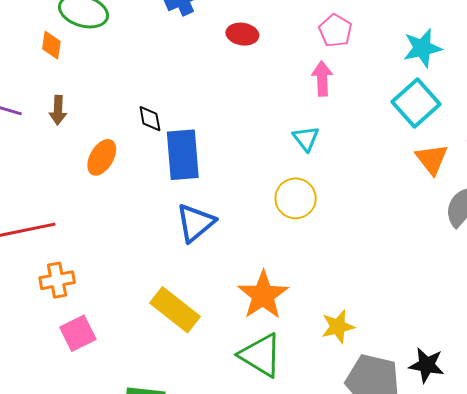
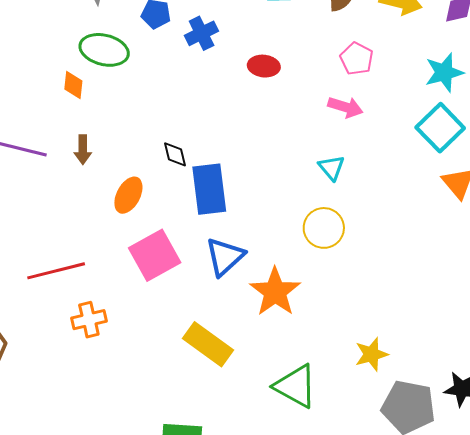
pink arrow: (322, 79) -> (345, 107), turned 112
orange star: (263, 295) -> (275, 292), moved
pink square: (78, 333) -> (155, 255), moved, size x1.4

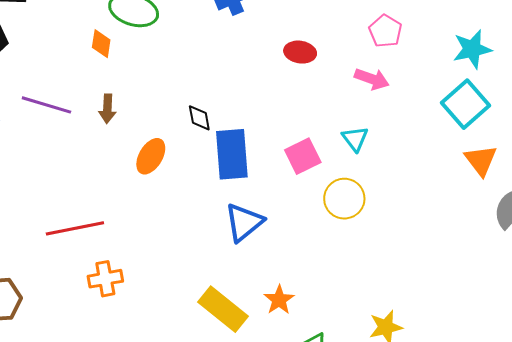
red ellipse: (264, 66) -> (300, 52), moved
pink square: (155, 255) -> (303, 156), moved, size x0.7
orange star: (275, 292) -> (279, 300), moved, size x0.6

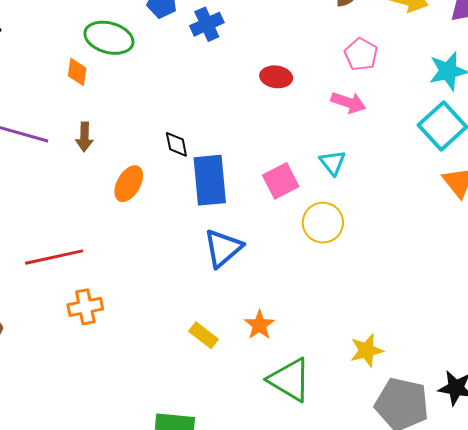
yellow rectangle: (223, 309) -> (203, 335), size x0.6

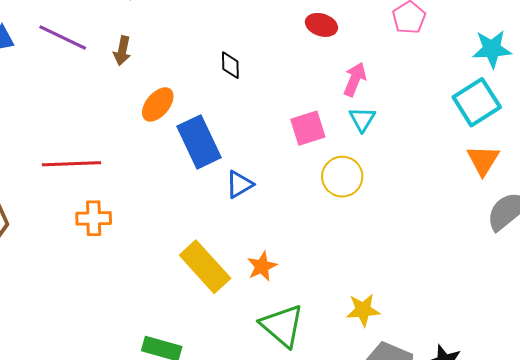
pink arrow: (348, 102) -> (355, 79), moved, turned -96
black diamond: (176, 144) -> (230, 65), moved
blue rectangle: (210, 180) -> (199, 142), moved, turned -30
blue triangle: (223, 248) -> (239, 184), size x0.7
yellow rectangle: (203, 335) -> (205, 267), size x1.8

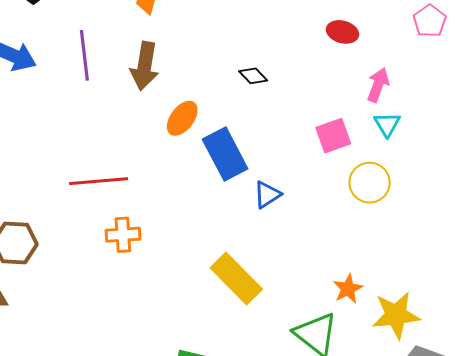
purple line: (63, 37) -> (84, 55), turned 60
brown arrow: (122, 51) -> (145, 66), size x1.6
black diamond: (230, 65) -> (253, 76), turned -40
orange star: (262, 266) -> (348, 289), moved
yellow star: (363, 310) -> (396, 315), size x1.4

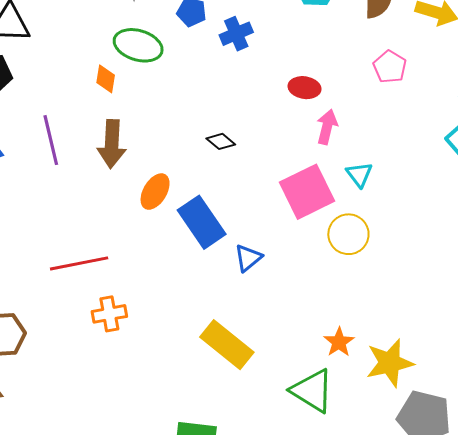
pink arrow: (378, 85) -> (327, 127), moved
pink square: (333, 136) -> (307, 192), size x1.5

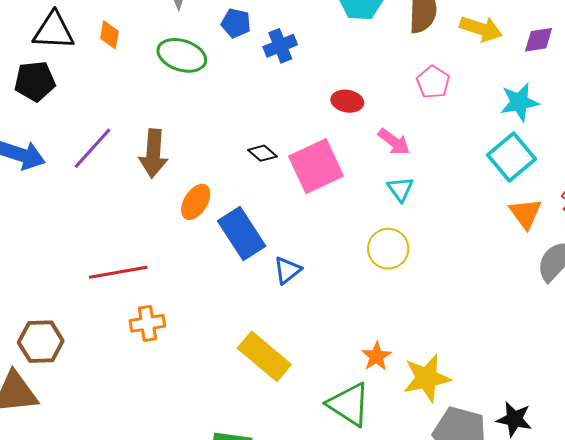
orange diamond: (106, 79) -> (109, 35), moved
pink arrow: (327, 127) -> (394, 142), moved, turned 112
purple line: (51, 140) -> (93, 148), turned 54
pink square: (307, 192) -> (316, 166), moved

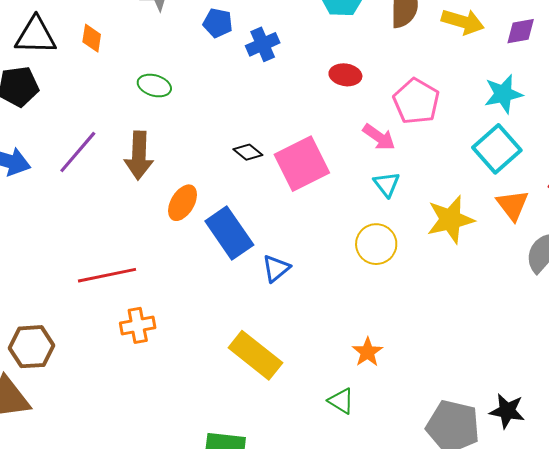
green ellipse: (182, 55) -> (154, 86), moved, size x0.7
pink pentagon: (433, 82) -> (416, 101), moved, size x1.4
red ellipse: (347, 101) -> (345, 75), moved
yellow star: (427, 378) -> (450, 220), moved
green triangle: (349, 404) -> (341, 401), size x0.6

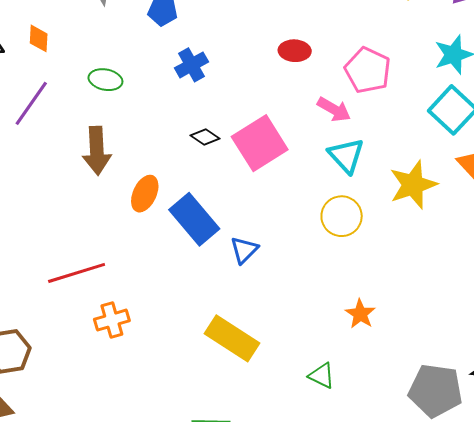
blue cross: (263, 44) -> (192, 65), moved
purple line: (78, 152) -> (31, 103), moved
cyan triangle: (387, 184) -> (346, 156), size x1.4
orange star: (367, 352) -> (360, 314), moved

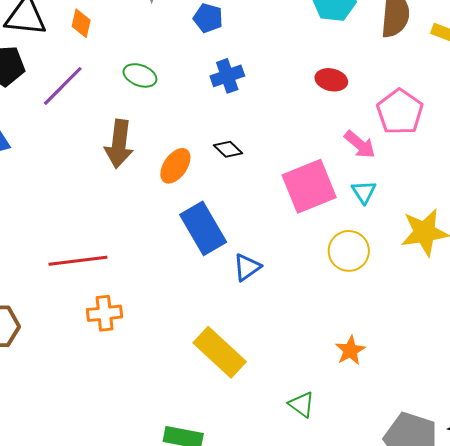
pink square: (260, 143) -> (309, 186), moved
cyan triangle: (346, 156) -> (364, 192), size x0.7
orange ellipse: (145, 194) -> (175, 166), moved

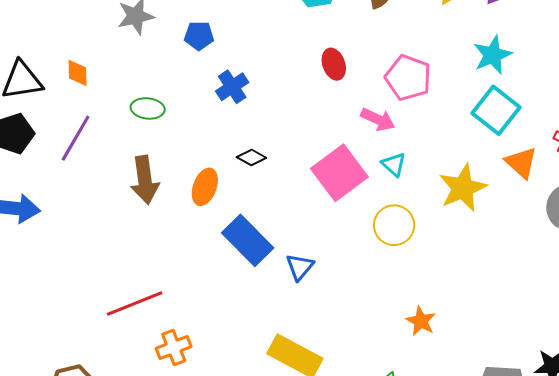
red ellipse: (331, 80) -> (334, 64), turned 72

